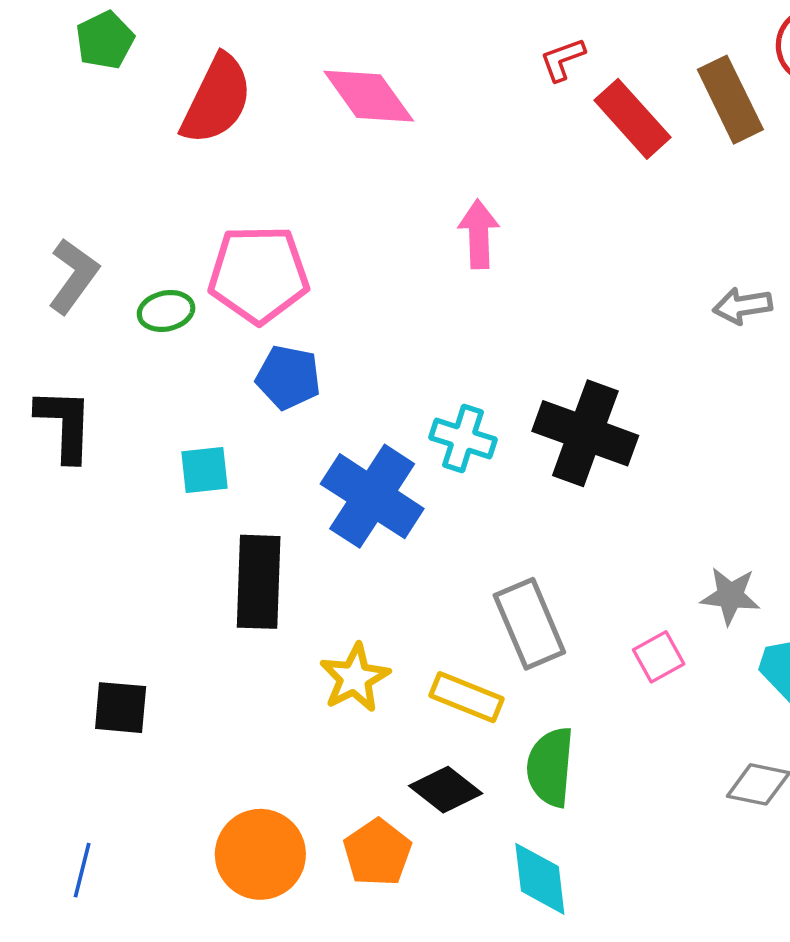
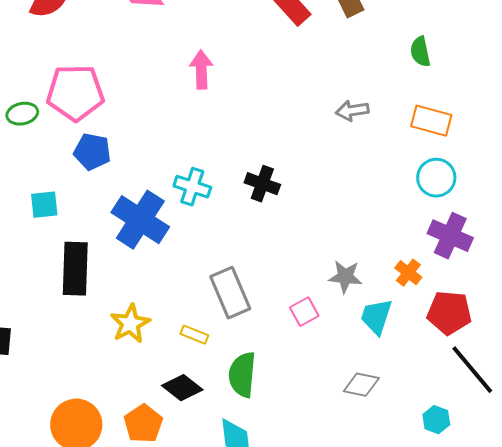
black cross: (585, 433) -> (262, 184), size x0.6
yellow rectangle: (467, 697) -> (194, 335), size x0.7

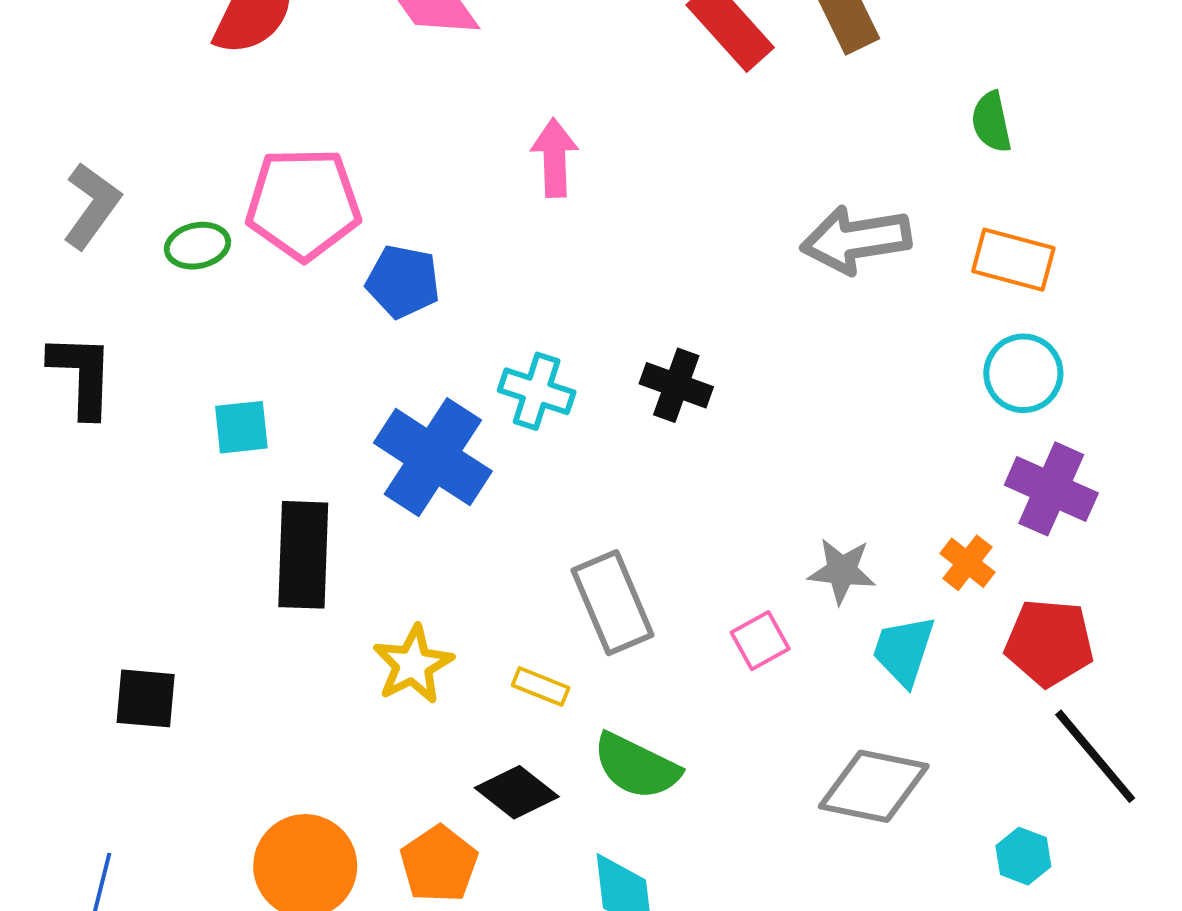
gray arrow: (352, 111) -> (856, 240), size x1.6
blue pentagon: (92, 152) -> (403, 282), moved
green semicircle: (242, 375) -> (636, 766), turned -69
gray diamond: (361, 385) -> (874, 786), size x1.5

